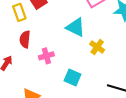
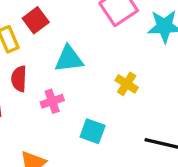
cyan triangle: (76, 27) -> (69, 59), moved, turned -30

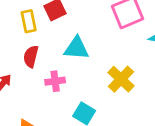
yellow cross: (127, 84) -> (121, 79), size x1.4

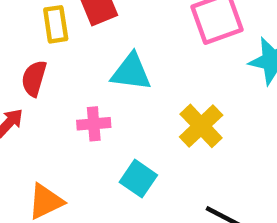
red semicircle: (31, 56) -> (34, 78), moved

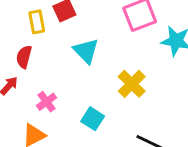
cyan triangle: (131, 72) -> (86, 51), turned 40
pink cross: (94, 124) -> (47, 102), moved, turned -30

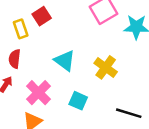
cyan triangle: (86, 51) -> (65, 61), moved
pink cross: (47, 102) -> (38, 93), size x1.5

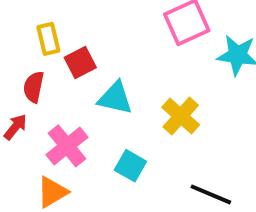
red square: (42, 16) -> (80, 63), moved
cyan triangle: (65, 61) -> (115, 98), turned -30

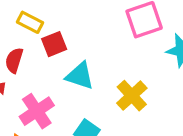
yellow rectangle: (48, 39) -> (30, 22), turned -55

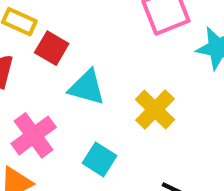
red square: (54, 44) -> (52, 48), turned -35

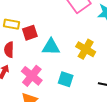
red square: (52, 48) -> (30, 33), turned -35

